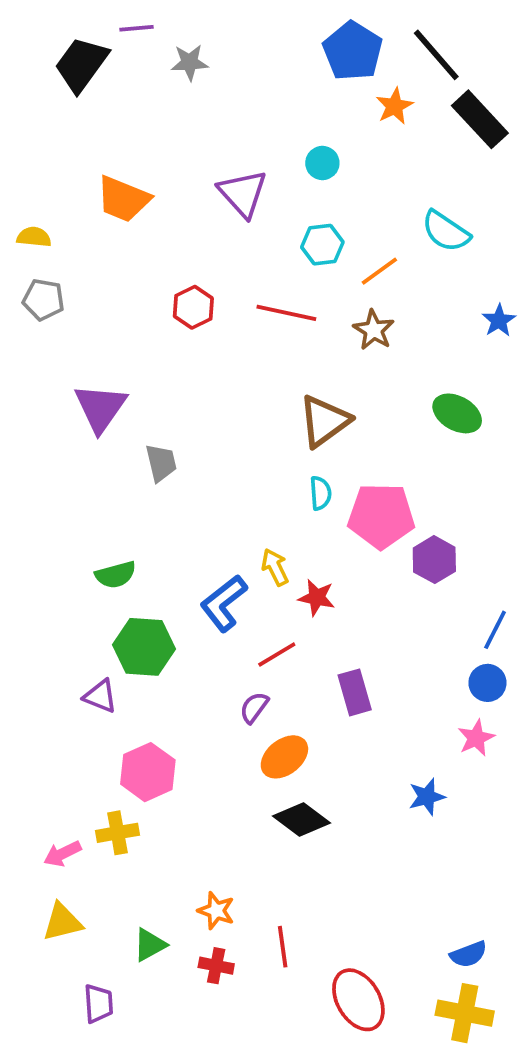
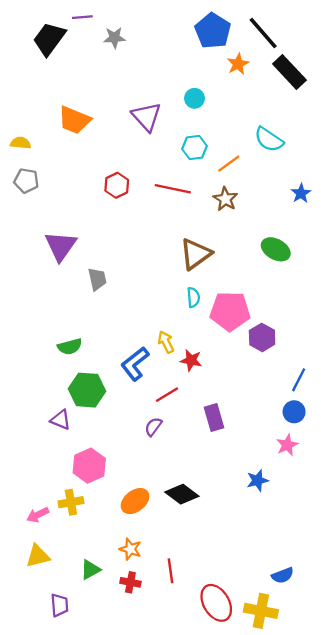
orange ellipse: (284, 757) -> (135, 501), moved
yellow cross: (465, 1013) -> (261, 611), moved

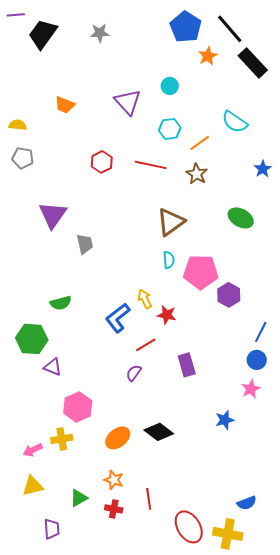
purple line: (82, 17) -> (16, 15), moved
orange trapezoid: (74, 120) -> (65, 105), size x0.7
green hexagon: (87, 390) -> (32, 339), moved

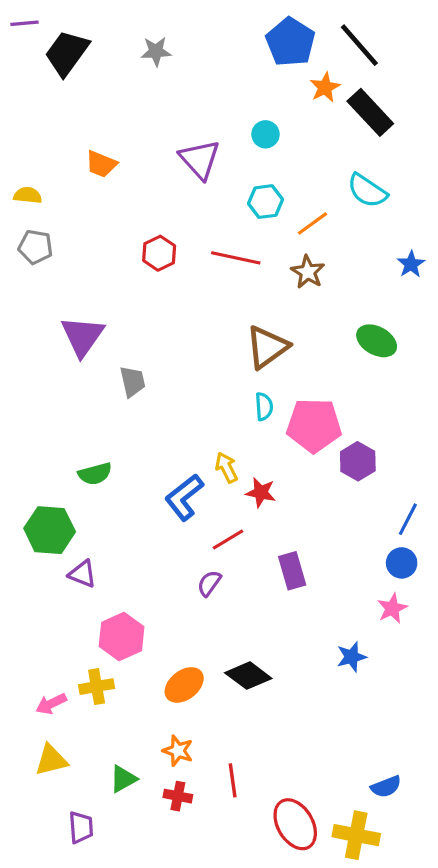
black rectangle: (253, 63) -> (370, 112), moved

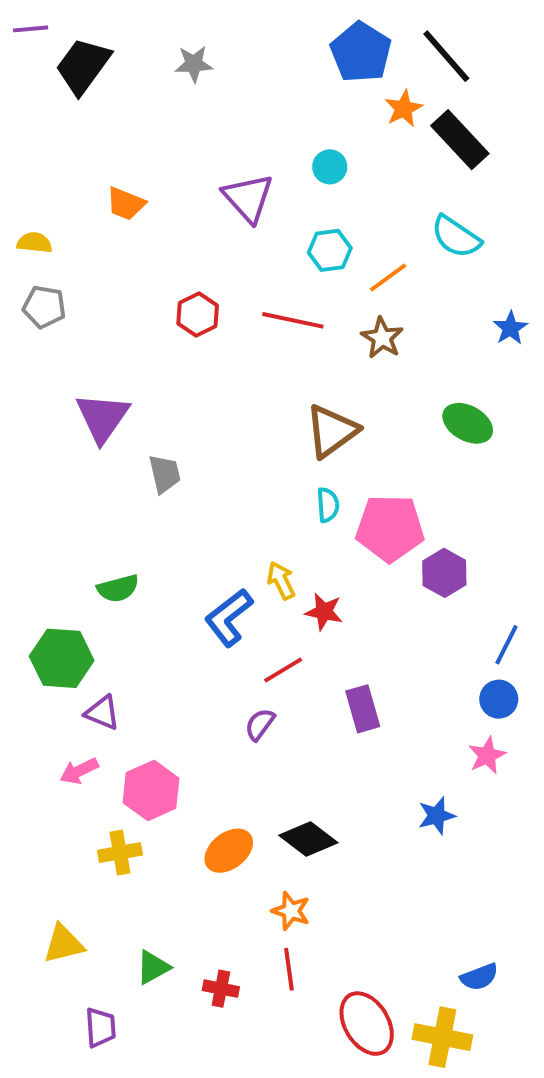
pink arrow: (51, 704) -> (79, 771), moved
orange star: (178, 751) -> (291, 911), moved

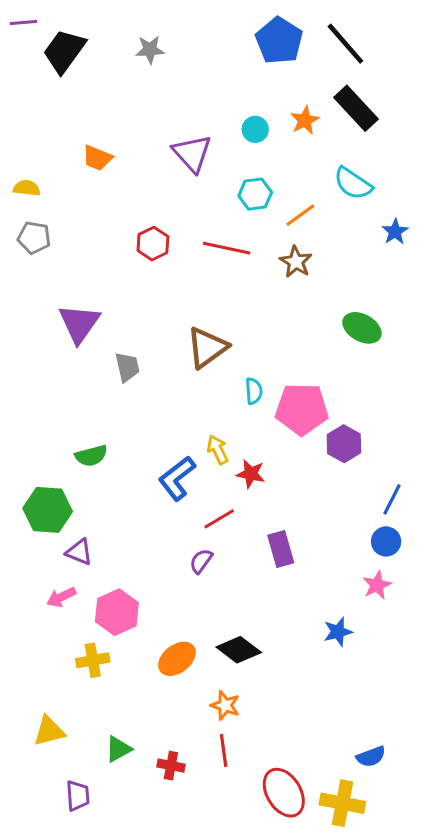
orange star: (404, 109) -> (305, 120), moved
blue star: (510, 328) -> (395, 232), moved
brown triangle: (332, 431) -> (207, 347), moved

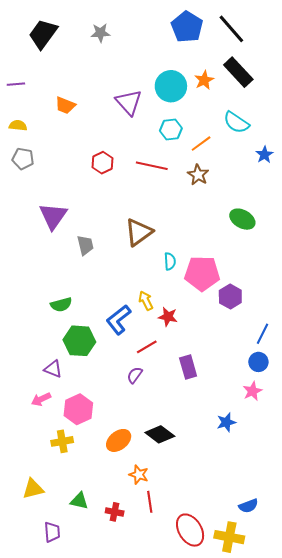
purple line: (24, 23) -> (16, 84), moved
cyan circle: (255, 129) -> (171, 86), size x1.8
green hexagon: (48, 510) -> (79, 341), moved
orange star: (225, 705) -> (139, 475), moved
green triangle: (118, 749) -> (79, 501), turned 42

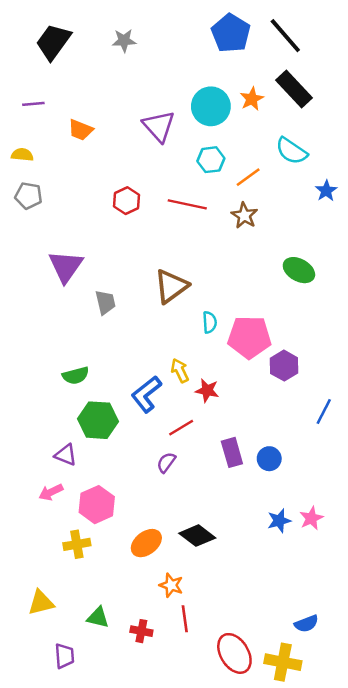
purple line: (16, 84) -> (33, 104), moved
blue circle: (258, 362) -> (269, 459), moved
pink star: (252, 391) -> (311, 518), moved

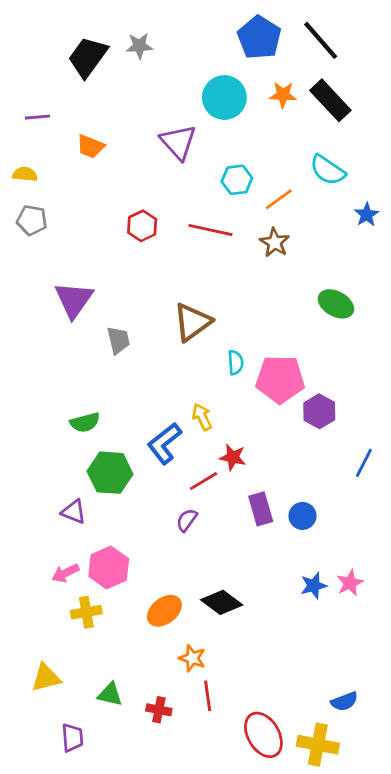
black trapezoid: (53, 42) -> (88, 57), moved
orange star: (252, 99) -> (283, 95), moved, turned 30
cyan circle: (211, 106) -> (224, 98), moved
red star: (207, 390) -> (233, 457), moved
pink arrow: (51, 492) -> (65, 573), moved

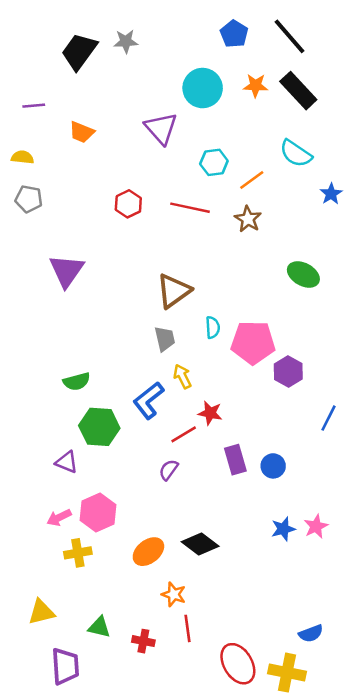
blue pentagon: (259, 38) -> (234, 34), size x0.7
gray trapezoid: (118, 340) -> (165, 339), moved
purple trapezoid: (72, 738) -> (65, 666), size x1.4

